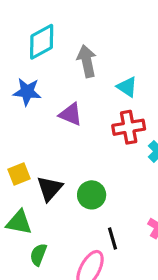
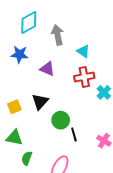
black triangle: (50, 188) -> (40, 102), moved
black line: (113, 238) -> (74, 135), moved

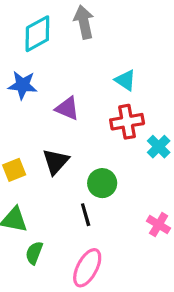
gray arrow: (58, 35) -> (84, 22), moved
green circle: (61, 120) -> (102, 183), moved
black line: (74, 135) -> (86, 215), moved

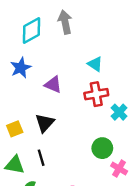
blue star: (22, 85) -> (21, 68), turned -30
green circle: (102, 183) -> (102, 148), moved
black line: (86, 215) -> (41, 158), moved

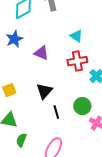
black triangle: (45, 123) -> (44, 91), moved
black line: (41, 158) -> (56, 112), moved

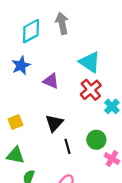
cyan triangle: (76, 36) -> (90, 62), size x1.5
red cross: (77, 61) -> (91, 90), turned -30

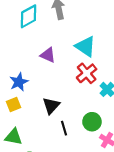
blue star: (21, 65) -> (19, 82), moved
purple triangle: (51, 81) -> (48, 55), moved

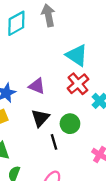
purple triangle: (48, 55) -> (37, 86), moved
green circle: (92, 122) -> (70, 124), moved

